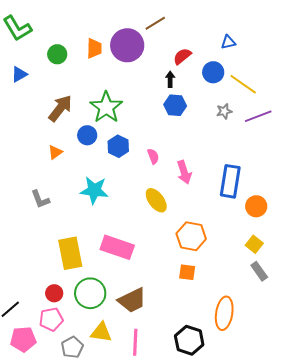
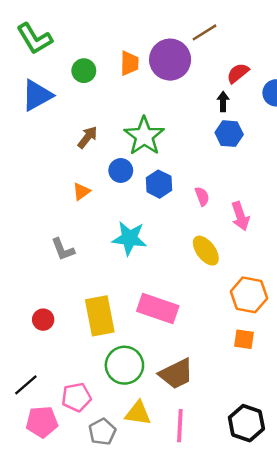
blue triangle: (19, 74) -> (37, 95), size x1.6
brown arrow: (60, 108) -> (87, 137), size x0.7
red circle: (54, 293) -> (43, 320), moved

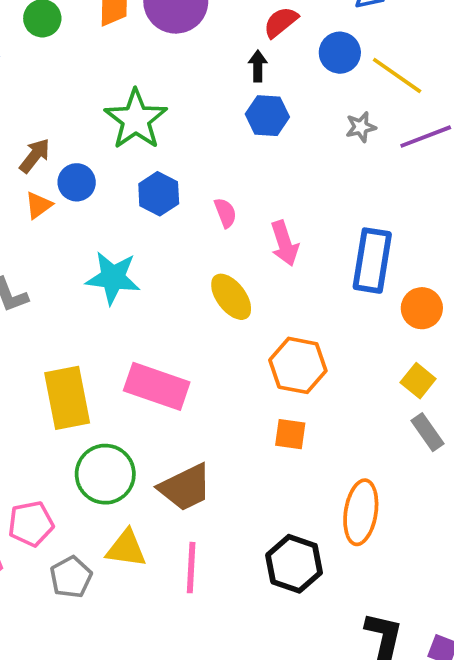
brown arrow: (87, 137) -> (35, 156), moved
blue circle: (121, 170) -> (77, 182), moved

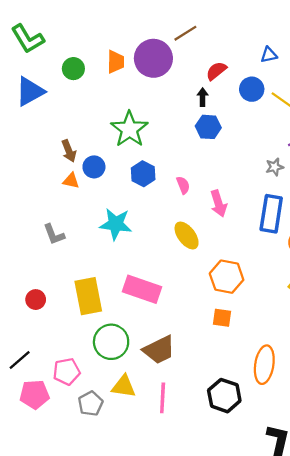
gray star: (361, 127) -> (275, 167), moved
brown arrow: (35, 156) -> (69, 151), turned 120
orange triangle: (38, 205) -> (71, 181), turned 48

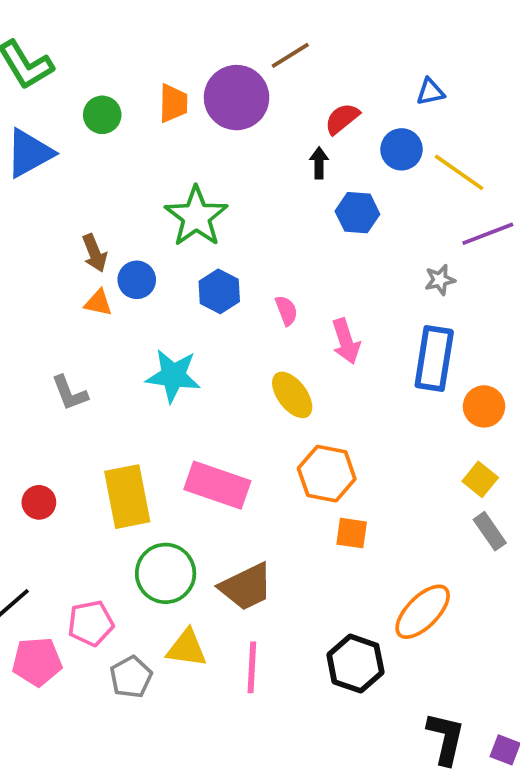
blue hexagon: (208, 127) -> (357, 213), moved
orange hexagon: (227, 277) -> (327, 474), moved
orange ellipse: (264, 365) -> (423, 612), turned 36

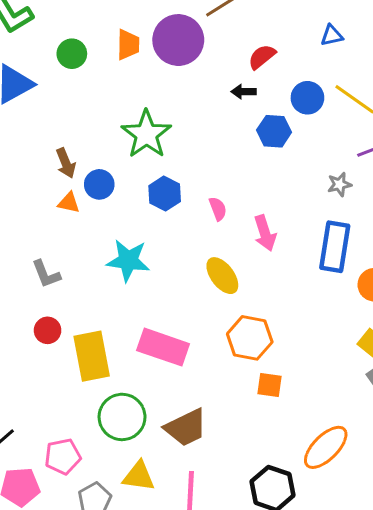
blue circle: (402, 149) -> (307, 98), moved
black arrow: (319, 163) -> (244, 92), turned -90
red circle: (39, 502) -> (48, 330), moved

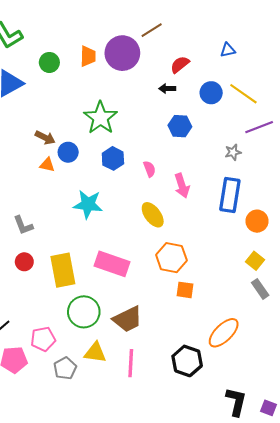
blue hexagon: (274, 131) -> (180, 126), moved
brown arrow: (66, 163) -> (45, 138), turned -42
gray L-shape: (46, 274) -> (23, 225), moved
red circle: (48, 330) -> (24, 262), moved

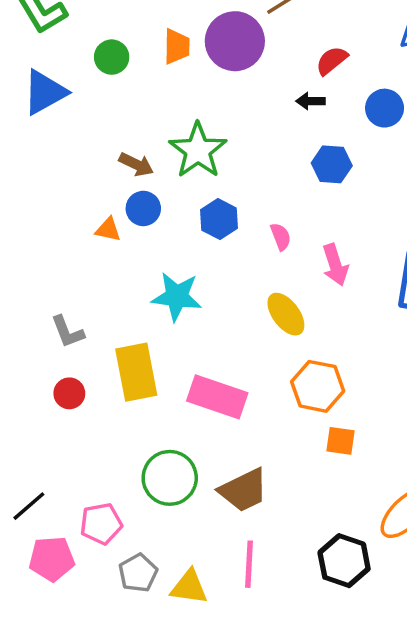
brown arrow: (45, 138) -> (136, 164), moved
yellow rectangle: (63, 270) -> (136, 372), moved
yellow triangle: (95, 353) -> (189, 587), moved

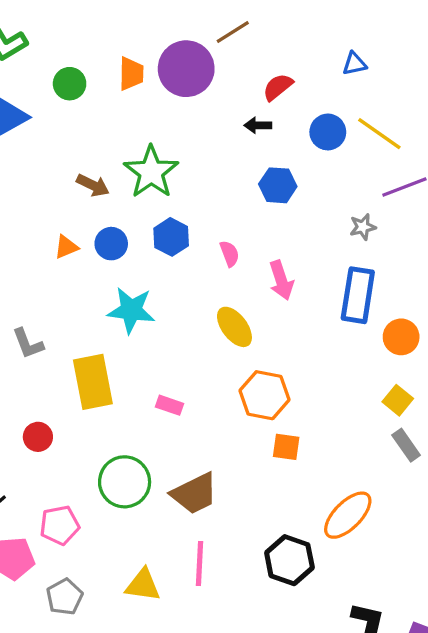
blue circle: (143, 208) -> (111, 244), moved
orange triangle: (108, 230) -> (66, 247), turned -35
red circle: (69, 393) -> (38, 437), moved
pink rectangle: (217, 397) -> (170, 405), size x0.5
gray pentagon: (138, 573) -> (65, 597), moved

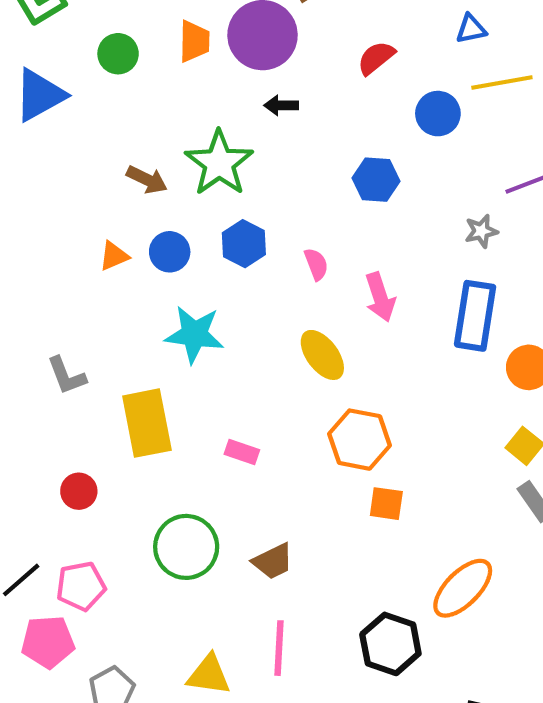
black arrow: (258, 125) -> (281, 105), moved
yellow line: (379, 134) -> (502, 83), moved, turned -45
brown trapezoid: (195, 493) -> (273, 561), size x0.7
pink pentagon: (60, 525) -> (81, 586), moved

